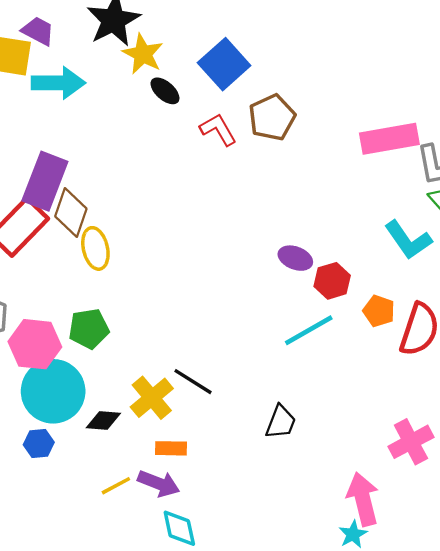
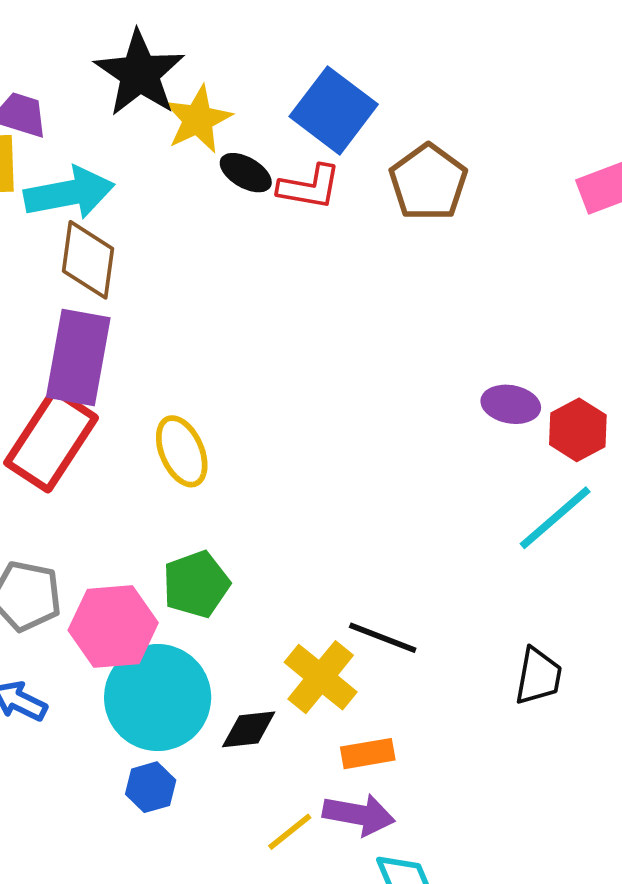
yellow star: (143, 54) -> (198, 119), turned 30
red L-shape: (218, 129) -> (309, 187), moved, turned 141
brown diamond: (71, 213) -> (88, 260), moved

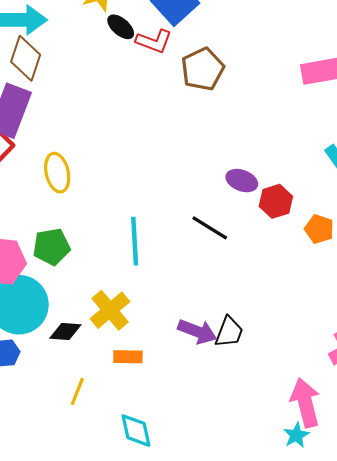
brown pentagon: (428, 182) -> (203, 69), moved
cyan line: (555, 518) -> (135, 241), moved, turned -63
black line: (383, 638) -> (210, 228), moved
purple arrow: (359, 815) -> (197, 331), moved
yellow line: (290, 832) -> (77, 392), turned -40

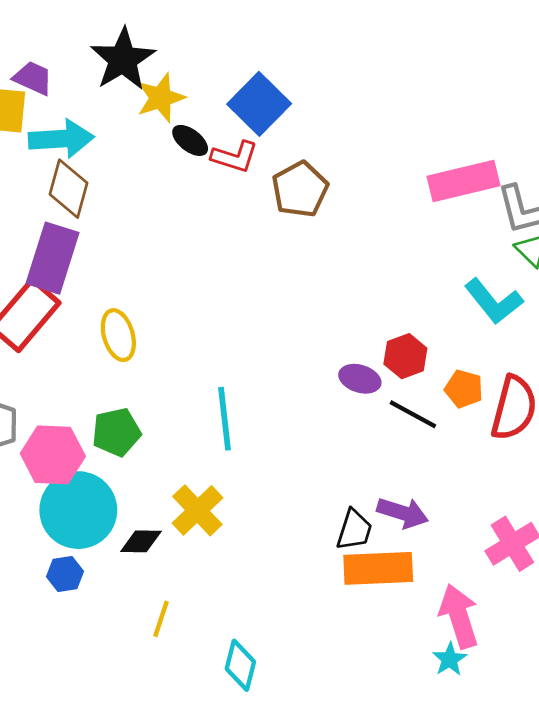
purple ellipse: (242, 181) -> (360, 379), moved
black line: (210, 228) -> (413, 414), moved
purple arrow: (197, 331) -> (403, 513), moved
orange rectangle: (128, 357) -> (378, 568), moved, size x1.8
cyan diamond: (136, 431) -> (240, 665), turned 30

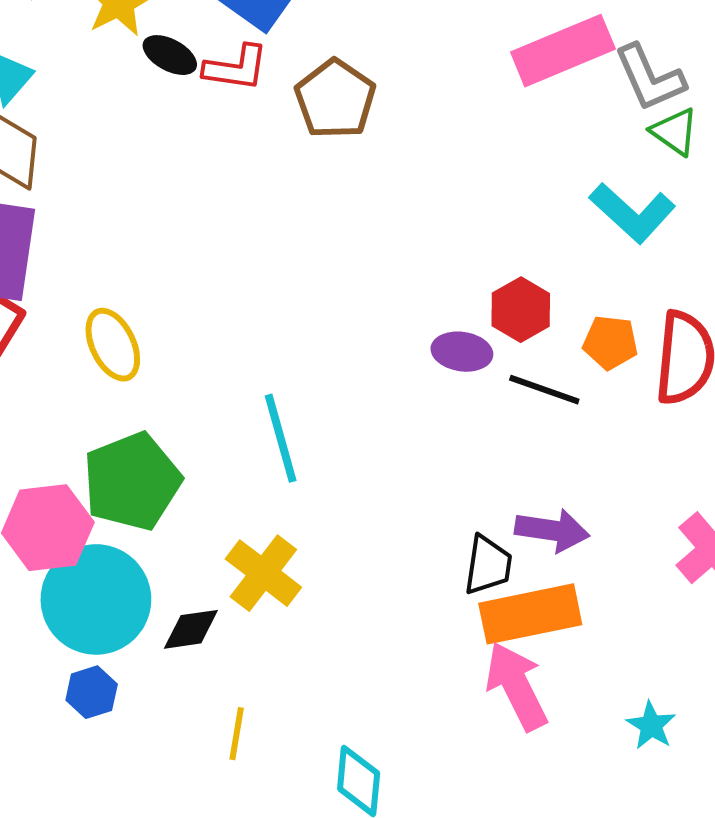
green pentagon: (116, 432) -> (132, 481), size x1.4
pink arrow: (459, 616) -> (517, 686), moved

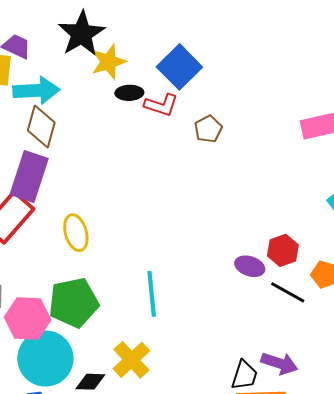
black ellipse: (170, 55) -> (129, 93), turned -40
brown pentagon: (335, 99) -> (208, 129), size x0.7

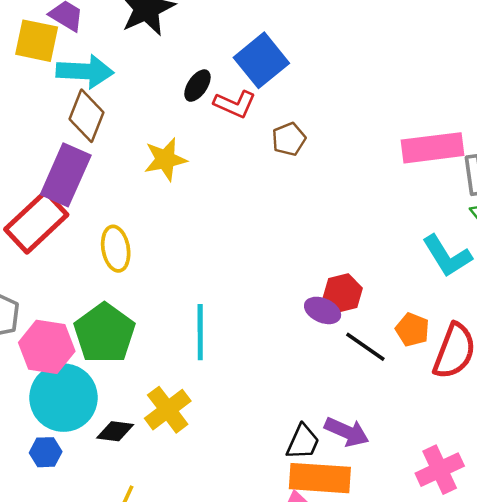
yellow star: (108, 62) -> (165, 159), moved
black ellipse: (129, 93) -> (197, 86), turned -60
red hexagon: (283, 250) -> (343, 293), moved
green pentagon: (74, 303) -> (104, 333), turned -30

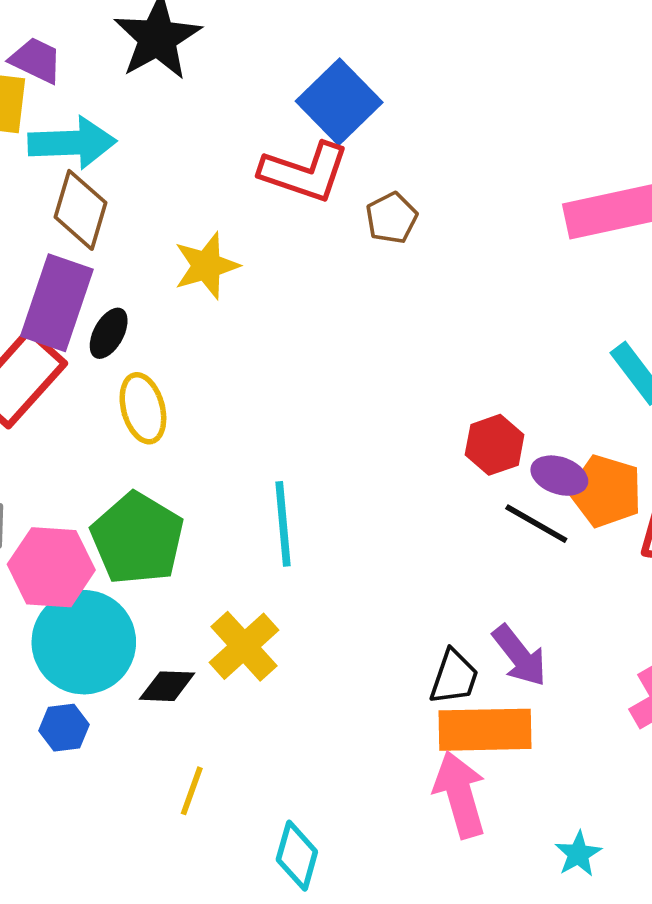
black ellipse: (197, 86) -> (109, 333), moved
red L-shape: (235, 104) -> (305, 172), size x1.4
purple ellipse: (323, 310) -> (559, 476), moved
orange pentagon: (412, 330) -> (606, 491), size x1.4
purple arrow: (347, 432) -> (520, 656), turned 33

